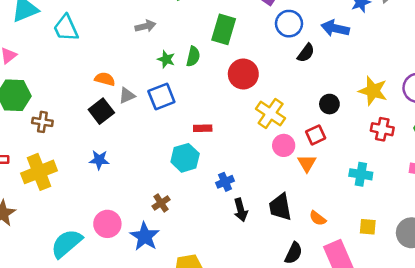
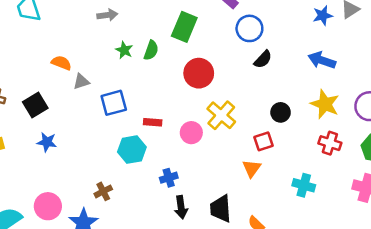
blue arrow: (335, 28) -> (322, 60), moved
blue square: (161, 97) -> (114, 103), moved
black square: (101, 111) -> (35, 105), moved
pink circle: (284, 145) -> (191, 133), moved

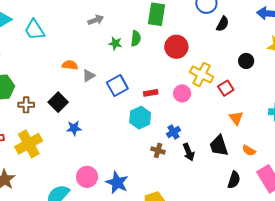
red square: (263, 141) -> (226, 88), moved
orange triangle: (252, 168) -> (236, 118), moved
brown cross: (103, 191) -> (158, 150), moved, turned -32

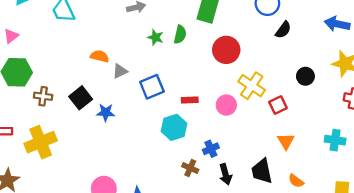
blue star: (74, 128) -> (106, 112), moved

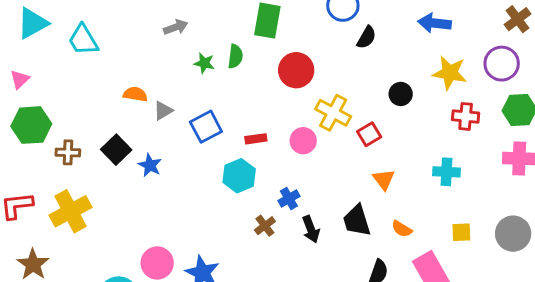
blue star: (106, 112) -> (150, 165), turned 30
brown cross: (190, 168) -> (265, 226), turned 35

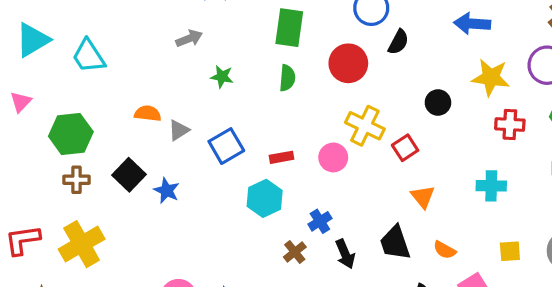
green semicircle: (235, 56) -> (287, 78), moved
red circle: (296, 70) -> (348, 63), moved
green hexagon: (31, 125) -> (71, 134), moved

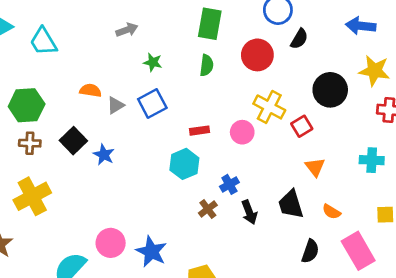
black circle: (438, 102) -> (330, 90), size x1.6
blue square: (226, 146) -> (152, 103), moved

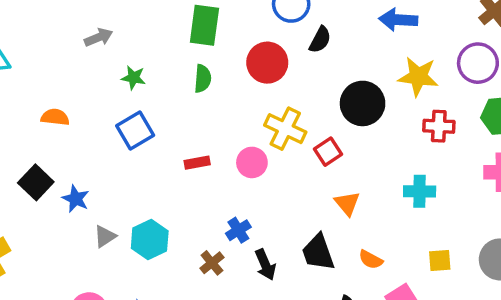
gray triangle: (116, 105) -> (105, 236), moved
cyan hexagon: (184, 164) -> (150, 240), moved

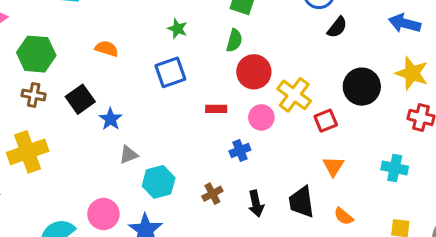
red circle: (267, 63) -> (254, 72), moved
blue cross: (238, 230) -> (240, 150), moved
cyan hexagon: (150, 240) -> (159, 182), moved

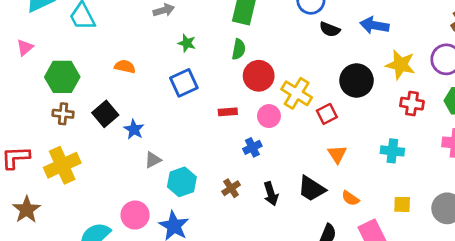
blue arrow: (405, 23) -> (374, 25), moved
black semicircle: (337, 27) -> (330, 29), turned 78
black trapezoid: (301, 202) -> (312, 189), turned -44

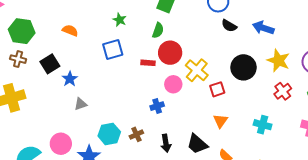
red cross: (412, 104) -> (283, 91), turned 36
red rectangle: (228, 112) -> (148, 63), moved
cyan hexagon: (182, 182) -> (109, 134), moved

